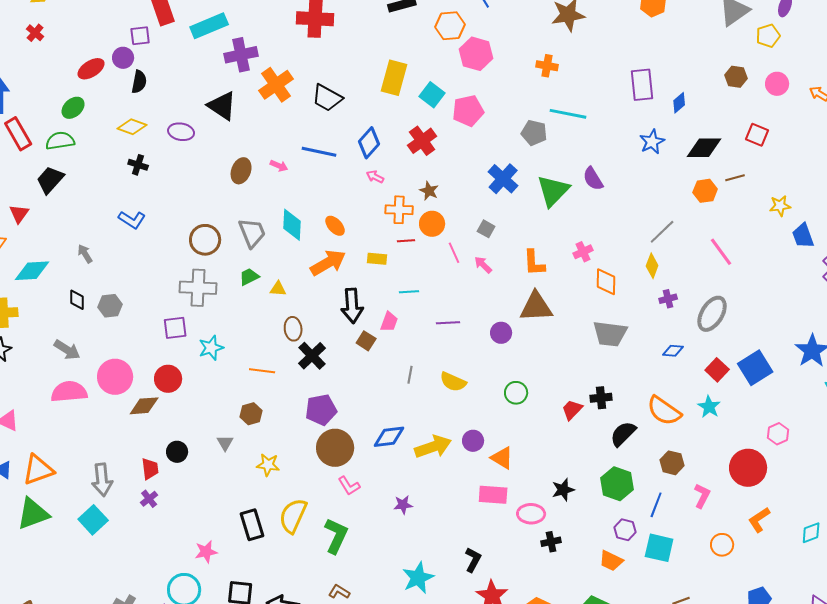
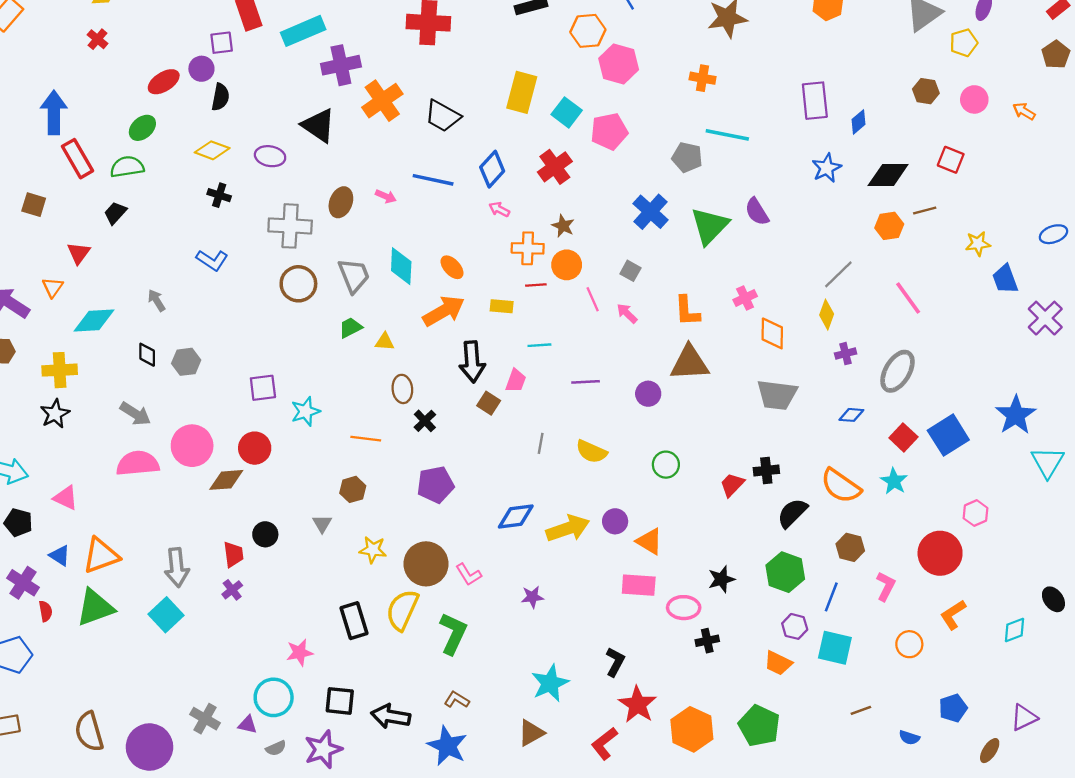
black trapezoid: (50, 180) -> (115, 213), size x0.7
gray cross: (198, 288) -> (290, 226), moved
black cross: (312, 356) -> (425, 421), size x0.7
brown circle: (335, 448) -> (426, 564), moved

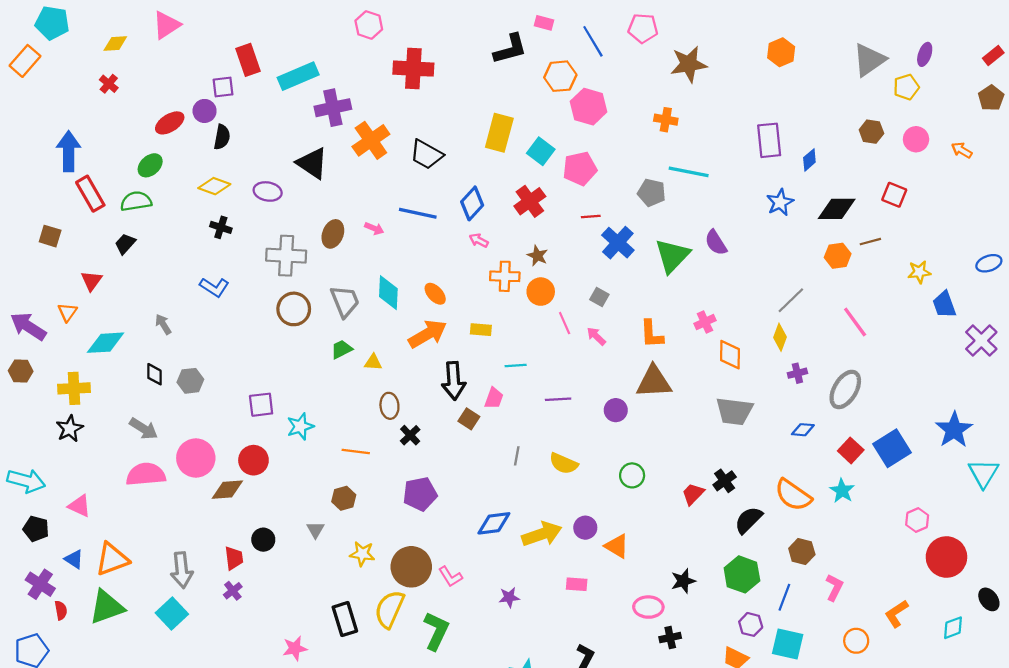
red line: (536, 285) -> (591, 216), moved
black cross: (766, 471) -> (725, 481), turned -30
red circle: (940, 553) -> (946, 557), moved
pink rectangle: (639, 585) -> (577, 584), moved, size x0.7

